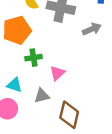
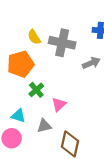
green cross: (33, 58) -> (36, 90), turned -32

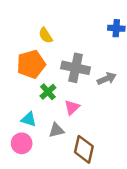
gray cross: (62, 43) -> (76, 68), moved
gray arrow: (91, 63) -> (107, 79), moved

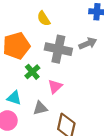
yellow semicircle: (46, 35) -> (44, 19), moved
gray arrow: (107, 79) -> (88, 43), moved

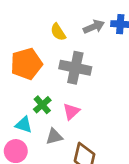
gray arrow: (88, 43) -> (94, 27), moved
green cross: (32, 72) -> (42, 105), moved

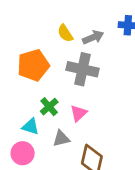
gray arrow: (94, 27) -> (93, 37), moved

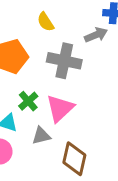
gray arrow: (93, 37) -> (96, 35), moved
pink triangle: (79, 113) -> (60, 108), size x1.5

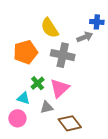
yellow semicircle: (46, 22) -> (50, 28), size x1.5
brown diamond: (74, 159) -> (70, 123), turned -50

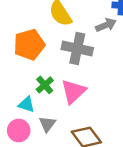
gray triangle: (47, 107) -> (47, 124), moved, turned -40

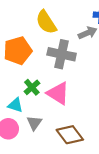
pink triangle: (73, 91) -> (58, 93), turned -45

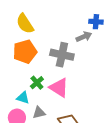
yellow semicircle: (46, 22) -> (25, 24), moved
gray triangle: (34, 123) -> (39, 113), turned 40

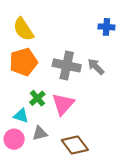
gray arrow: (84, 37) -> (96, 67), moved, turned -112
pink triangle: (59, 88) -> (63, 104), turned 40

